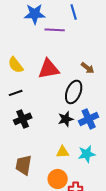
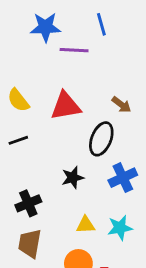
black cross: (23, 119) -> (28, 203), moved
black star: (66, 119) -> (73, 178), moved

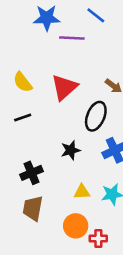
blue line: (101, 24) -> (96, 15), turned -36
red triangle: (66, 106) -> (64, 87), turned -32

